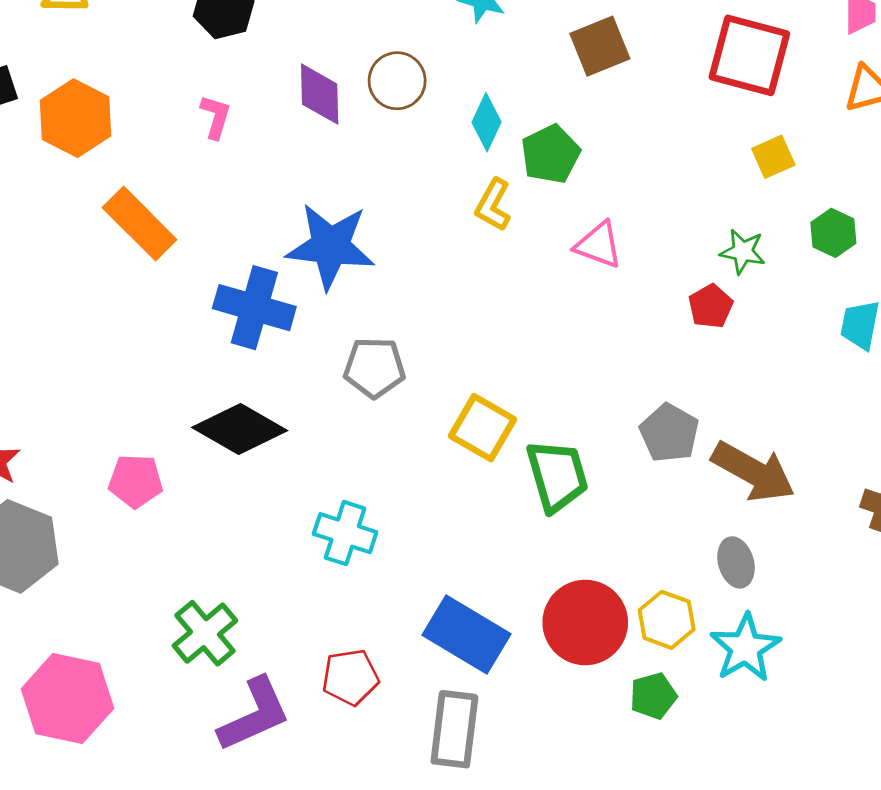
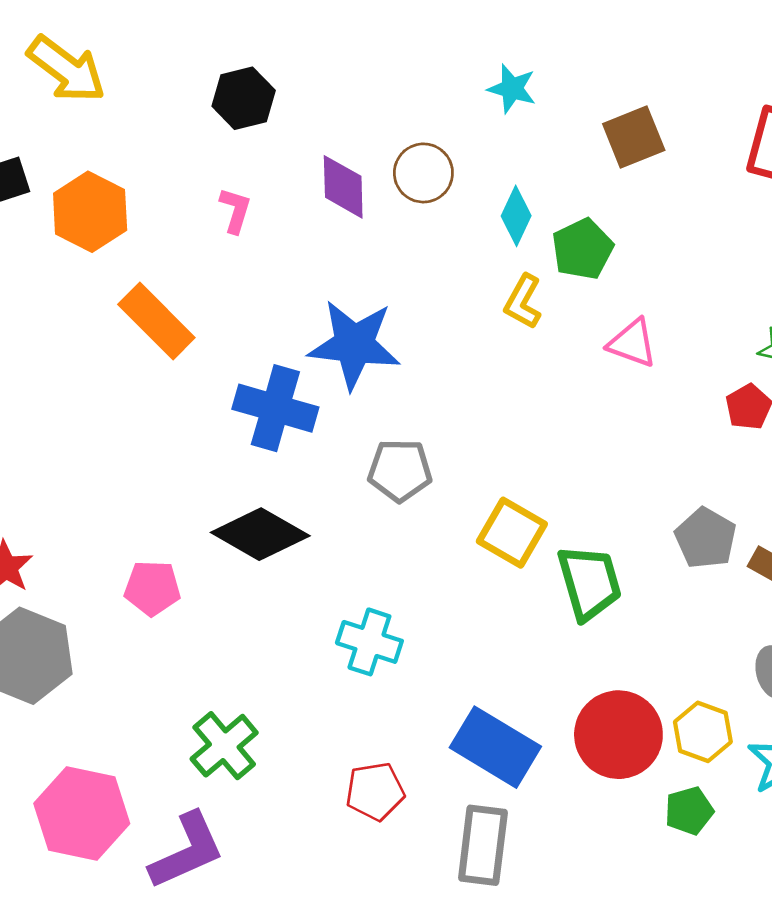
purple L-shape: (254, 715) -> (187, 851), moved

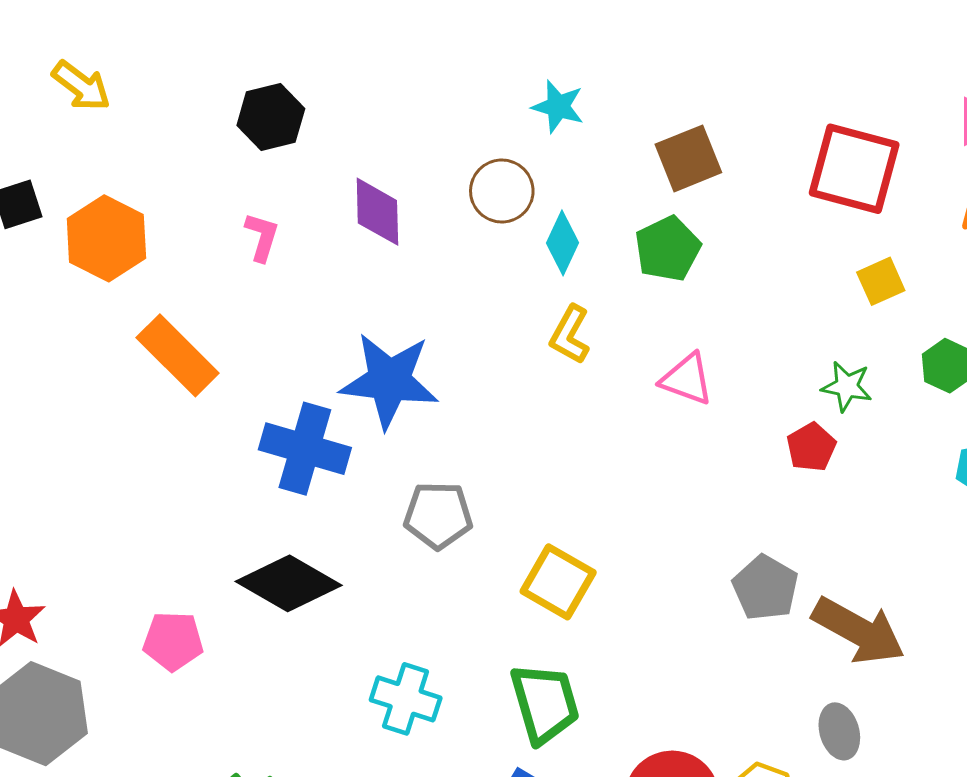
yellow arrow: (67, 69) -> (81, 86), size x0.7
brown circle: (423, 173) -> (502, 191), moved
green pentagon: (583, 249) -> (668, 249), moved
green trapezoid: (589, 582) -> (545, 703), moved

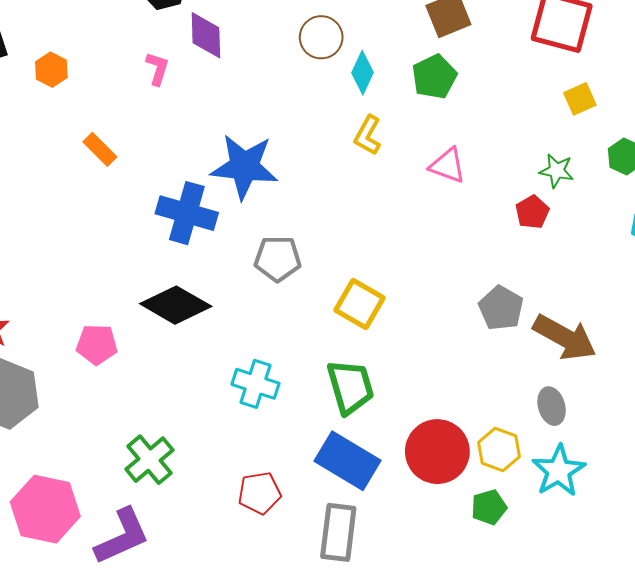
purple diamond: (377, 212) -> (206, 35), moved
orange hexagon: (106, 238) -> (51, 70), size x0.6
orange rectangle: (178, 355) -> (100, 149), size x0.6

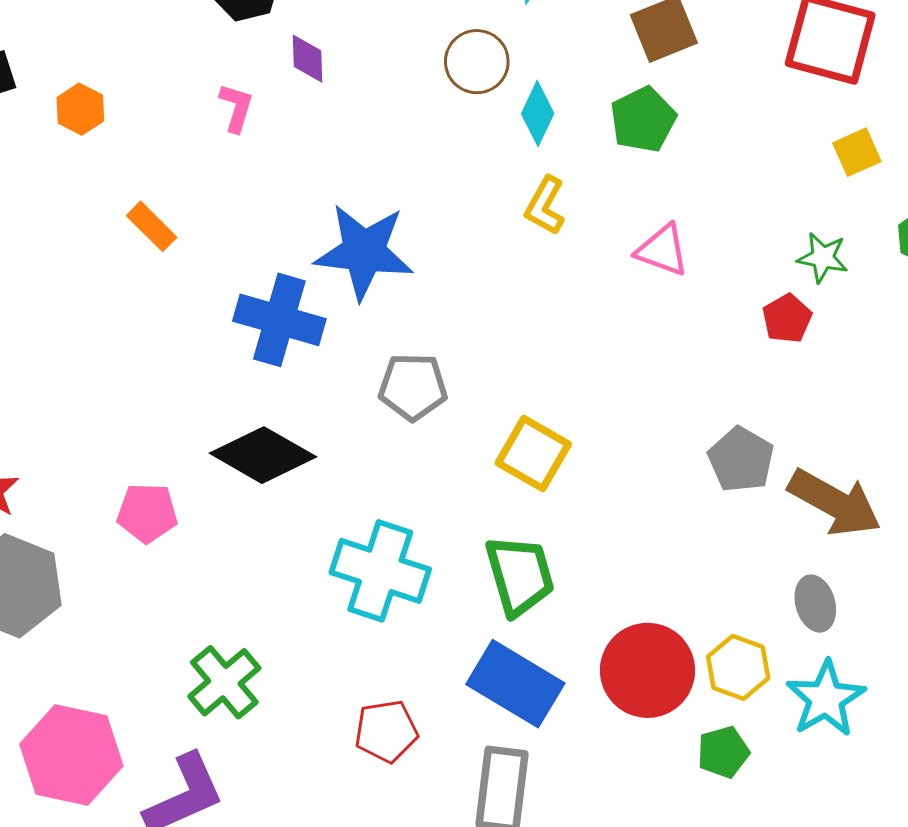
purple diamond: (206, 35) -> (308, 59), size x0.7
cyan cross: (255, 384) -> (380, 571), size x1.4

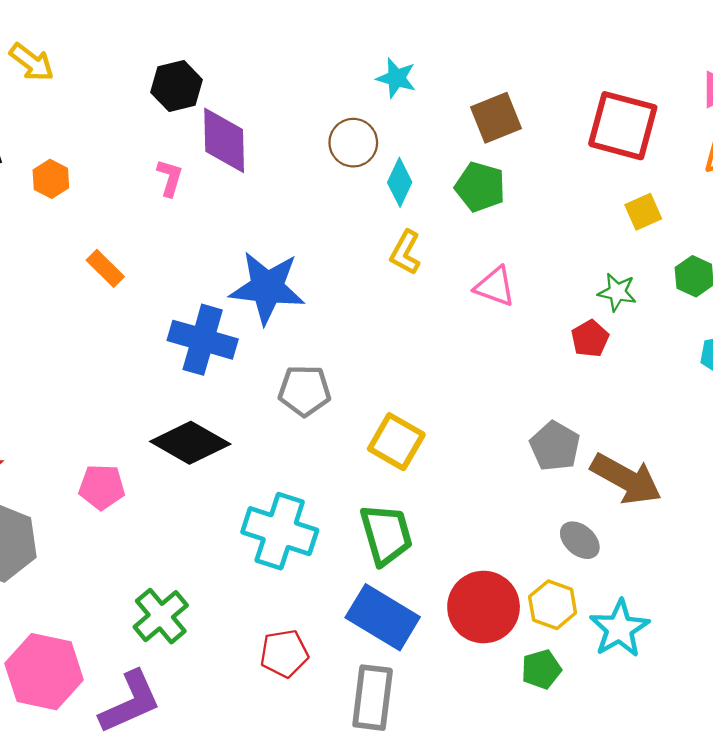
purple diamond: (308, 59) -> (224, 140), size x1.8
green pentagon: (643, 120) -> (480, 187), turned -30
gray ellipse: (815, 604) -> (580, 540), moved, turned -33

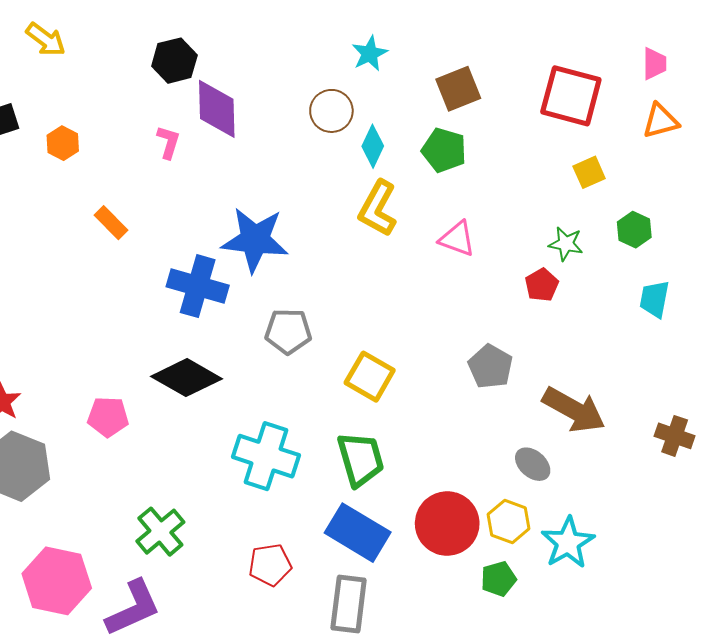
cyan star: (396, 78) -> (370, 54), turned 30
yellow L-shape: (405, 253) -> (378, 209), size x1.4
gray pentagon: (555, 446) -> (490, 367), moved

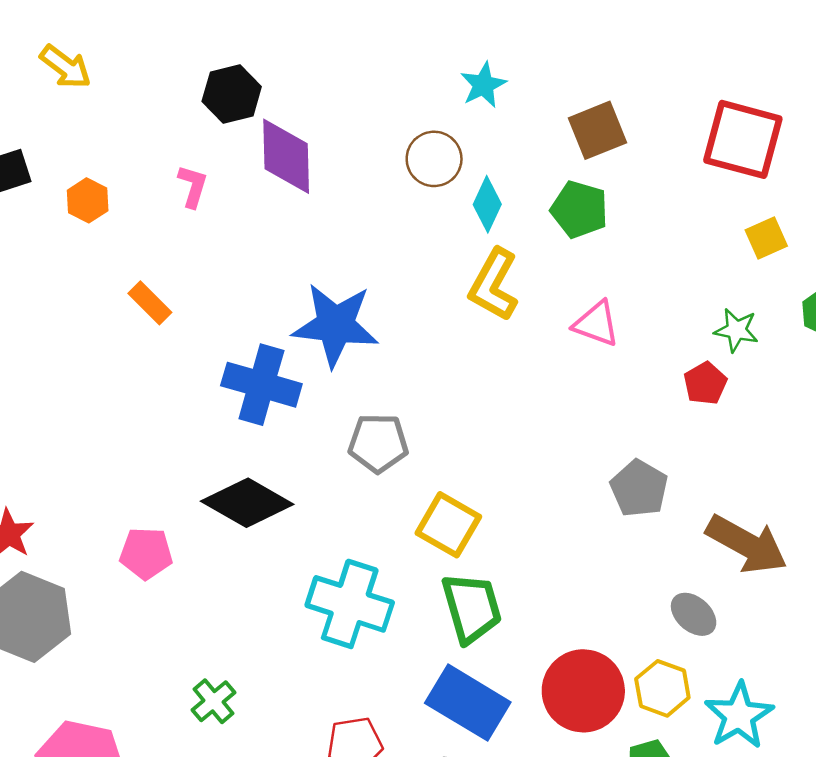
pink L-shape: (168, 142) -> (193, 186), moved
yellow square: (370, 377) -> (448, 525), moved
green cross: (160, 532) -> (213, 701), size x0.7

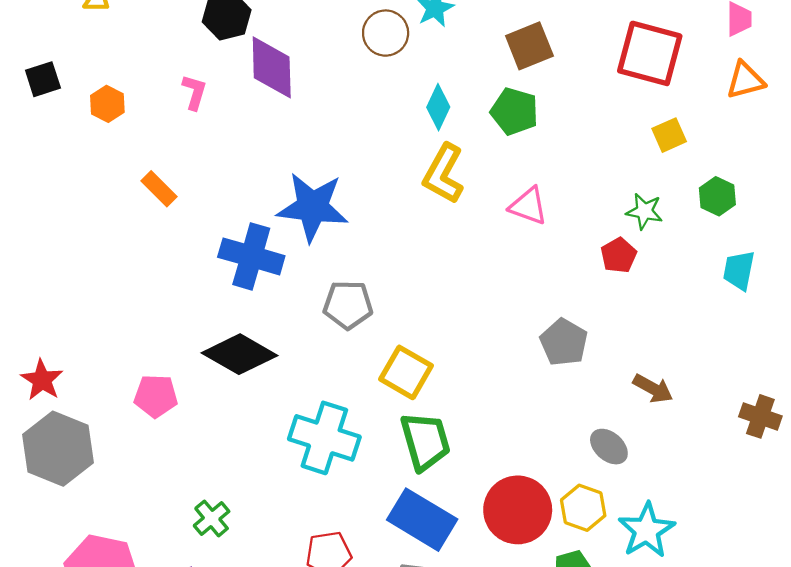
brown circle: (434, 159) -> (386, 33), moved
brown arrow: (747, 544) -> (653, 389), size x0.6

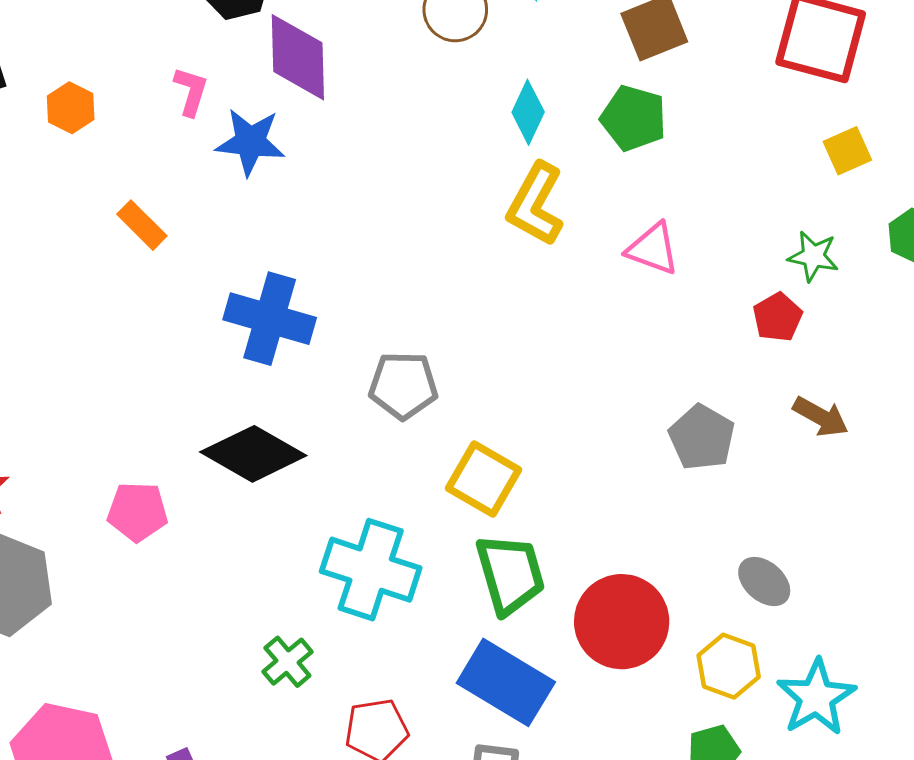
blue star: (313, 207) -> (250, 142), moved, size x0.7
brown arrow: (653, 389) -> (821, 417), moved
red circle: (518, 510) -> (622, 622), moved
green cross: (212, 518) -> (287, 662), moved

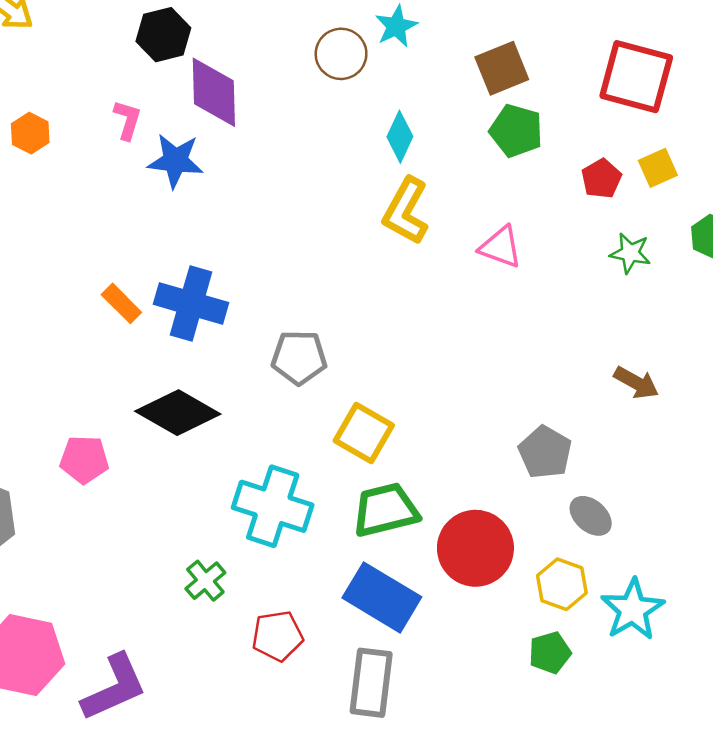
green pentagon: (634, 118) -> (516, 131), moved
orange rectangle: (142, 225) -> (121, 303), moved
red pentagon: (778, 317) -> (601, 179), moved
gray pentagon: (702, 437) -> (545, 452), moved
green trapezoid: (510, 574) -> (385, 510), turned -88

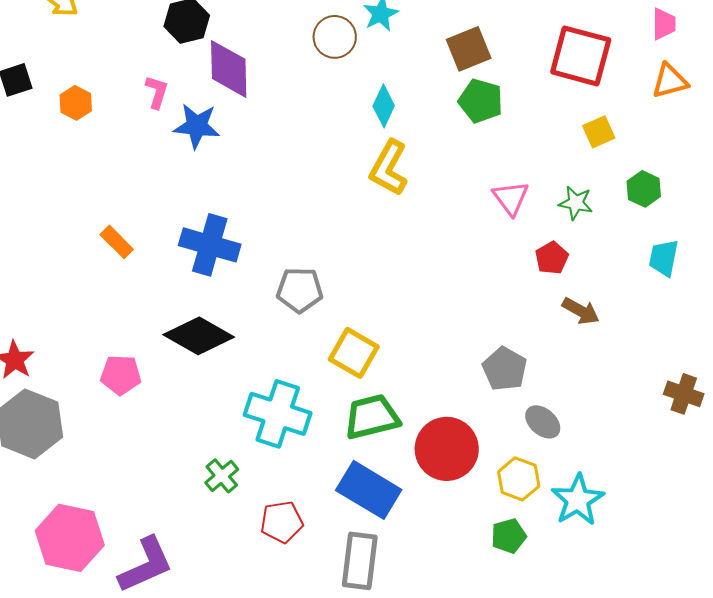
red pentagon: (601, 179) -> (552, 258), moved
pink triangle: (501, 247) -> (511, 198), moved, turned 33
orange rectangle: (121, 303) -> (117, 242), moved

